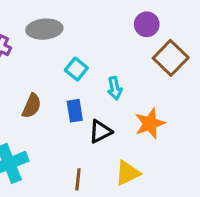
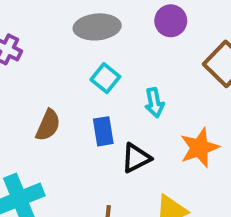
purple circle: (147, 24) -> (171, 21), moved
gray ellipse: (44, 29) -> (97, 27), moved

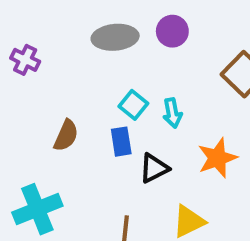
purple circle: (171, 21) -> (172, 31), moved
cyan square: (105, 78) -> (133, 105), moved

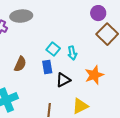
purple circle: (172, 31) -> (98, 13), moved
gray ellipse: (115, 37) -> (21, 16), moved

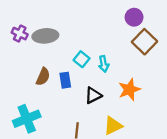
gray ellipse: (21, 16) -> (45, 36), moved
blue rectangle: (47, 67) -> (65, 80), moved

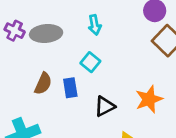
cyan arrow: (104, 64) -> (95, 25), moved

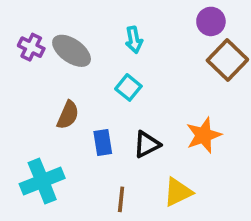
gray ellipse: (46, 33) -> (72, 51), turned 40
blue rectangle: (70, 88) -> (103, 143), moved

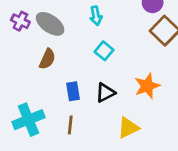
cyan square: (128, 87) -> (104, 51), moved
brown semicircle: (68, 115) -> (47, 59), moved
brown line: (121, 199) -> (70, 125), moved

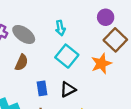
cyan square: (104, 51) -> (67, 56), size x1.5
orange star: (147, 86) -> (101, 64), moved

